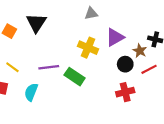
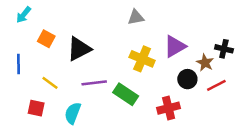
gray triangle: (91, 13) -> (136, 17), moved
black triangle: (36, 23) -> (79, 49), moved, turned 30
red cross: (125, 92) -> (169, 108), moved

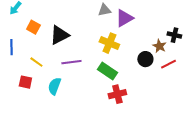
purple triangle: (175, 46) -> (124, 18), moved
green rectangle: (126, 94) -> (107, 71), moved
red cross: (169, 108) -> (117, 94), moved

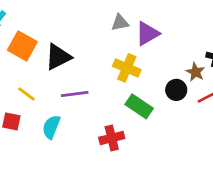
orange square: (33, 27) -> (22, 46), size x1.5
green rectangle: (107, 71) -> (139, 106), moved
red cross: (117, 94) -> (112, 138), moved

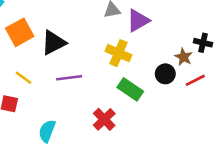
orange square: (22, 46) -> (20, 32), turned 32
cyan semicircle: (51, 127) -> (47, 131), moved
red cross: (112, 138) -> (104, 119), turned -30

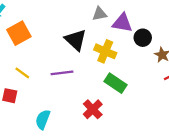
purple triangle: (138, 21) -> (122, 23), turned 40
black triangle: (54, 43) -> (76, 40), moved, turned -50
black circle: (165, 74) -> (143, 38), moved

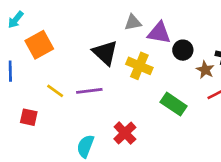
yellow line: (22, 73) -> (55, 91), moved
green rectangle: (115, 83) -> (174, 104), moved
cyan semicircle: (43, 119) -> (85, 146), moved

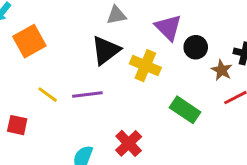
gray triangle: (133, 22) -> (116, 15), moved
purple triangle: (159, 33) -> (168, 27), turned 35
black triangle: (105, 53) -> (106, 50), turned 40

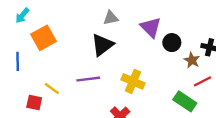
yellow cross: (145, 66) -> (133, 81), moved
yellow line: (48, 95) -> (52, 88), moved
green rectangle: (185, 110) -> (185, 101), moved

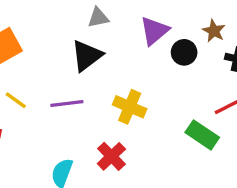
purple triangle: (151, 27) -> (154, 31), turned 35
brown star: (192, 60) -> (214, 31), moved
yellow line: (52, 88) -> (16, 100), moved

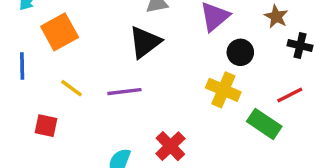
black circle: (184, 52) -> (240, 52), moved
yellow cross: (130, 107) -> (223, 90), moved

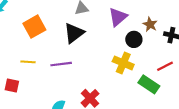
brown star: (276, 17) -> (150, 24), moved
orange square: (60, 32) -> (34, 27), moved
yellow line: (72, 88) -> (28, 62), turned -32

